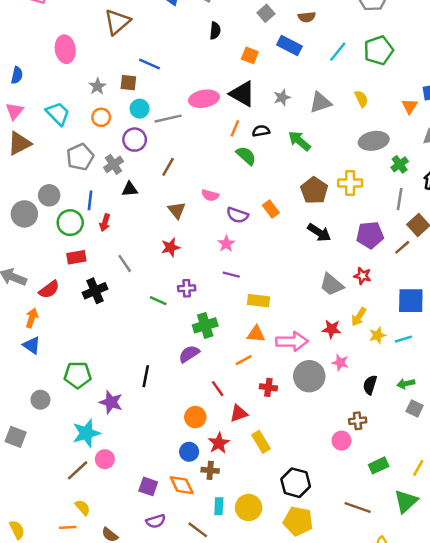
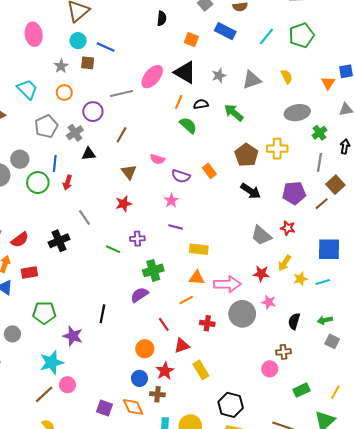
pink ellipse: (204, 99) -> (152, 77), turned -40
cyan circle: (140, 109) -> (78, 41), moved
red rectangle: (76, 257) -> (29, 273), moved

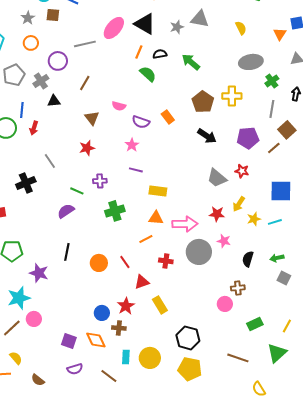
gray triangle: (252, 80) -> (200, 19), moved, turned 30
purple semicircle: (139, 295) -> (66, 211), moved
orange circle: (145, 349) -> (99, 263), moved

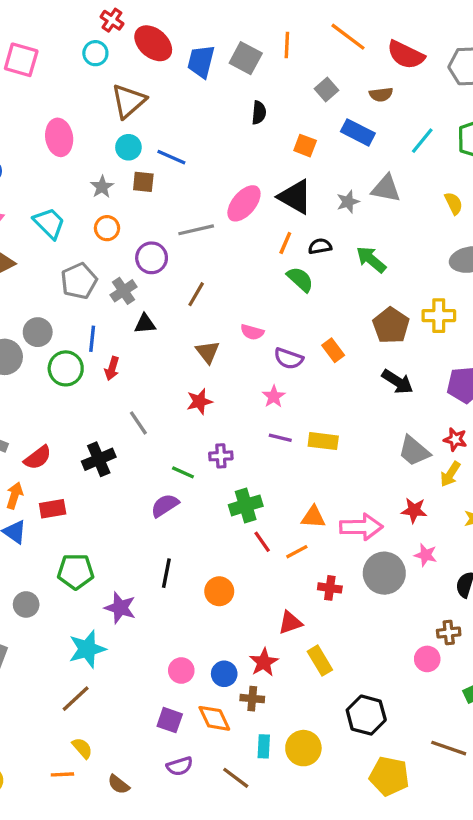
yellow rectangle: (158, 191) -> (323, 441), moved
yellow arrow: (239, 204) -> (450, 474), moved
red line: (125, 262) -> (262, 542), moved
pink circle: (34, 319) -> (181, 670), moved
yellow pentagon: (190, 369) -> (389, 776), moved

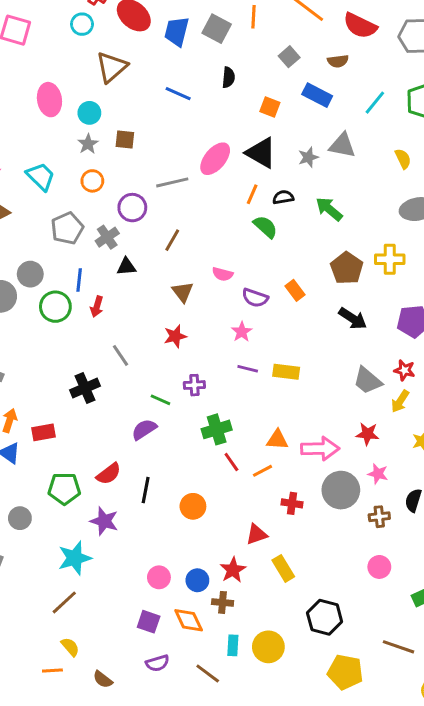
cyan circle: (128, 147) -> (89, 113), moved
blue line: (171, 157) -> (178, 94), moved
red semicircle: (38, 458) -> (109, 474), moved
brown cross: (449, 633) -> (379, 517), moved

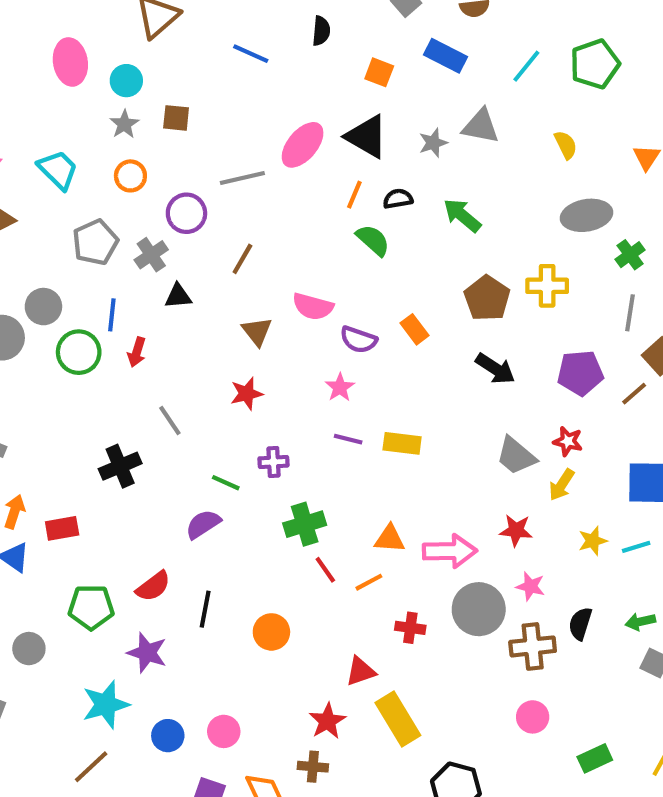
pink semicircle: (223, 274) -> (313, 307), size x1.4
brown cross: (379, 517) -> (533, 646), size x1.5
yellow rectangle: (283, 568) -> (398, 719), size x1.4
blue circle: (197, 580) -> (168, 736), moved

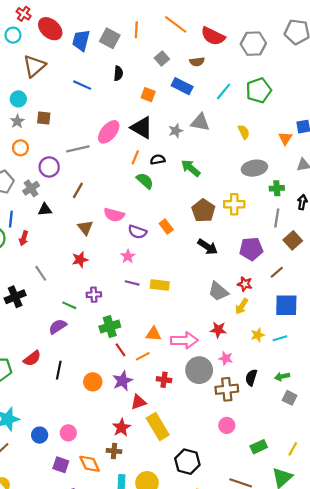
green cross: (630, 255) -> (277, 188), turned 32
brown line: (634, 394) -> (277, 272), moved
purple star: (147, 653) -> (123, 381), moved, turned 30

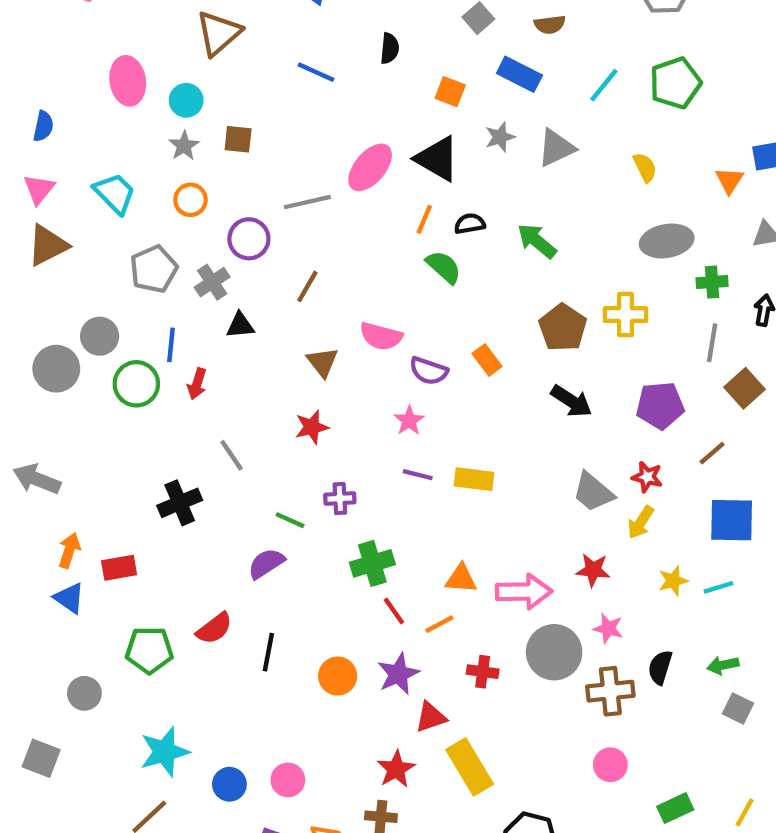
gray triangle: (200, 122) -> (556, 148), turned -36
gray star: (176, 131) -> (500, 137), moved

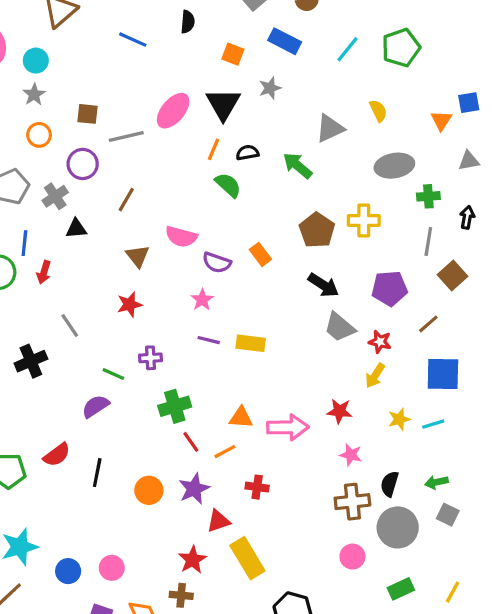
brown square: (238, 139) -> (87, 114), moved
gray triangle: (556, 148) -> (330, 128), moved
black triangle: (437, 159) -> (223, 104), turned 30
gray trapezoid: (593, 492) -> (340, 327), moved
gray circle: (554, 652) -> (398, 527), moved

